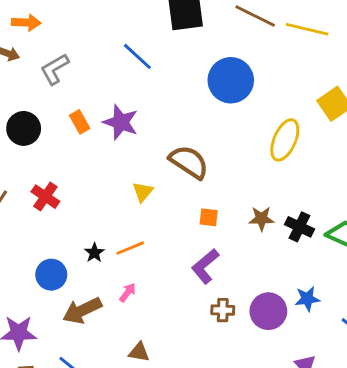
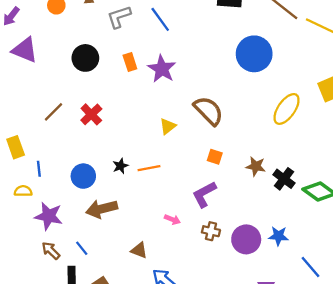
blue line: (137, 56) -> (160, 19), moved
pink arrow: (128, 293) -> (172, 219), moved, turned 63

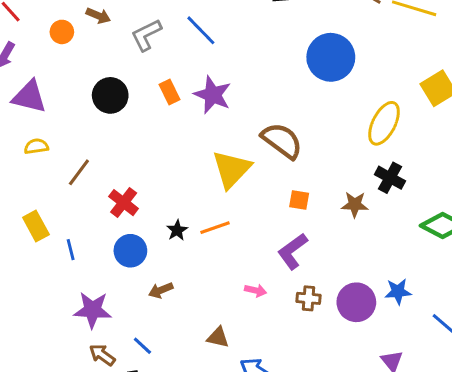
red cross: (91, 114) -> (124, 203), moved
yellow triangle: (168, 126) -> (232, 169), size x1.8
black cross: (284, 179) -> (390, 178), moved
yellow semicircle: (23, 191) -> (36, 146), moved
brown arrow: (102, 209) -> (161, 290), size x0.6

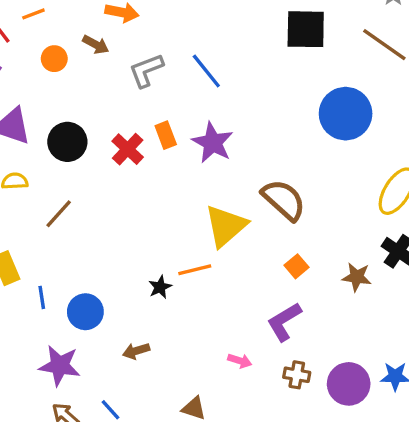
black circle: (110, 95) -> (67, 142), moved
orange square: (299, 200) -> (297, 266), turned 35
red cross: (124, 203) -> (128, 149), moved
orange line: (215, 228) -> (195, 270), moved
blue circle: (130, 251) -> (85, 312), moved

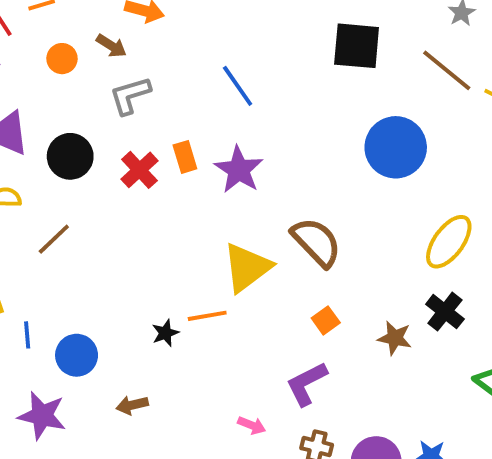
gray L-shape: (146, 70) -> (130, 95), moved

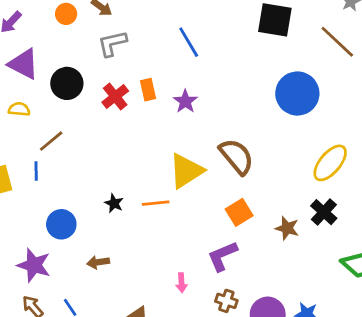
purple star: (239, 170) -> (185, 101), size x0.7
orange square: (326, 320) -> (239, 212), size x1.4
black star: (165, 333) -> (114, 203), moved, turned -30
blue line: (27, 335) -> (36, 171), moved
pink arrow: (252, 425) -> (182, 283), turned 60

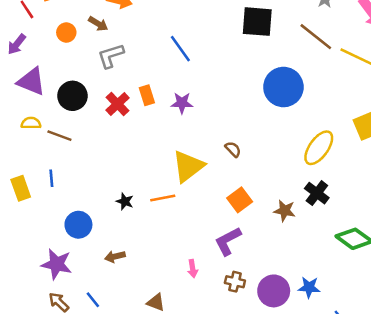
purple star: (185, 101) -> (182, 103), turned -30
brown line: (51, 141) -> (59, 136), moved, turned 65
brown semicircle: (237, 156) -> (233, 149), size x0.5

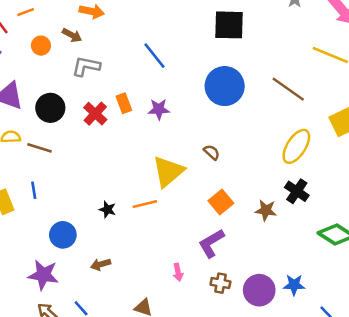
brown line: (316, 37) -> (288, 89), moved
gray L-shape: (111, 56) -> (86, 66), turned 32
blue circle: (283, 87) -> (225, 86), moved

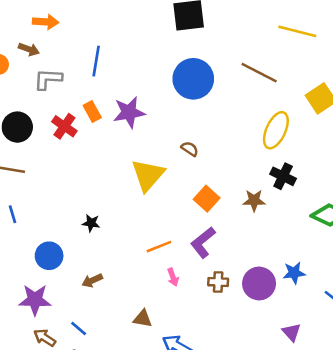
blue line: (154, 56) -> (96, 61), moved, turned 56
purple star: (159, 109) -> (129, 112), size x1.4
orange line: (145, 204) -> (159, 247), moved

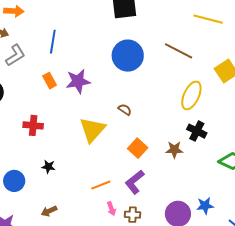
gray L-shape: (48, 79) -> (15, 55), turned 145
red cross: (64, 126) -> (33, 125), moved, turned -30
blue circle: (49, 256) -> (14, 181), moved
brown cross: (218, 282) -> (133, 215), moved

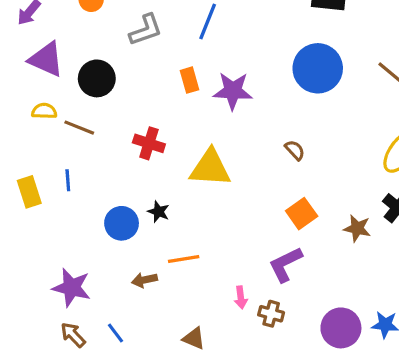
yellow triangle: (92, 130) -> (210, 168), moved, turned 40
blue circle: (14, 181) -> (122, 223), moved
orange line: (101, 185) -> (184, 259), moved

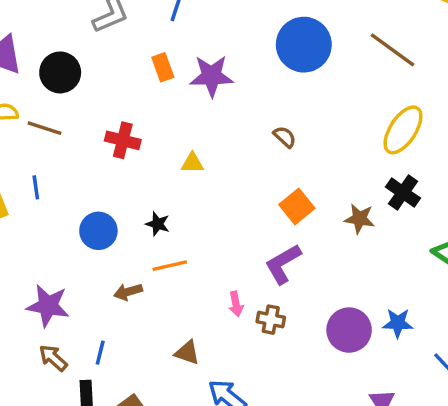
yellow triangle: (210, 168) -> (192, 163), size x0.5
black star: (158, 212) -> (158, 224), moved
blue line: (116, 333) -> (100, 353), turned 55

